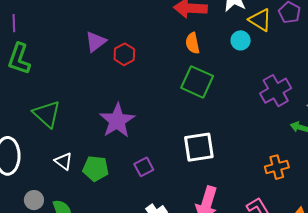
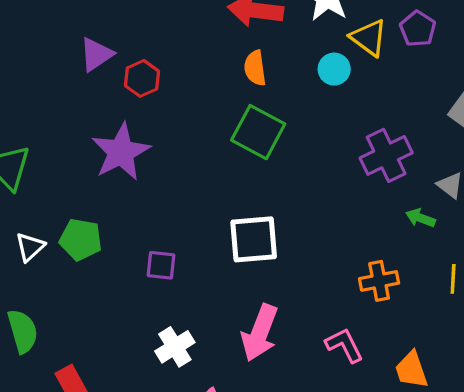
purple star: (117, 121) -> (121, 152), moved
white triangle: (64, 161) -> (30, 247), turned 36
purple square: (144, 167) -> (161, 265), turned 30
green pentagon: (96, 169) -> (81, 240), moved

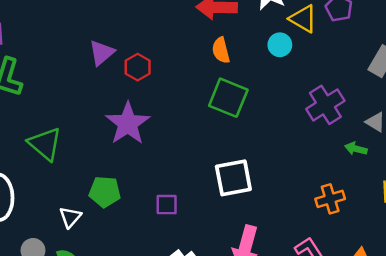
white triangle: (30, 247) -> (70, 217), moved

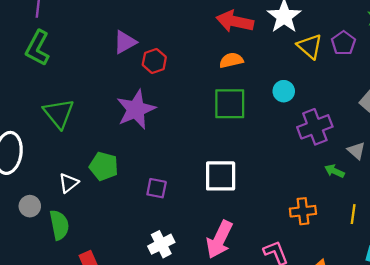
cyan circle: (280, 45) -> (284, 91), moved
orange semicircle: (221, 50) -> (231, 60), turned 80
green square: (228, 98) -> (230, 104), turned -33

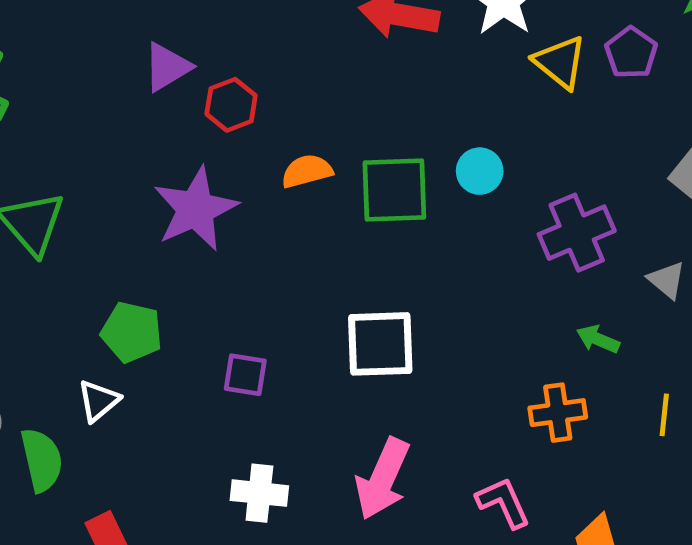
orange semicircle: (231, 60) -> (307, 171), moved
cyan circle: (284, 91) -> (480, 171), moved
green arrow: (334, 171) -> (598, 339), moved
white triangle: (69, 183) -> (98, 401), moved
white cross: (161, 244) -> (259, 493), turned 35

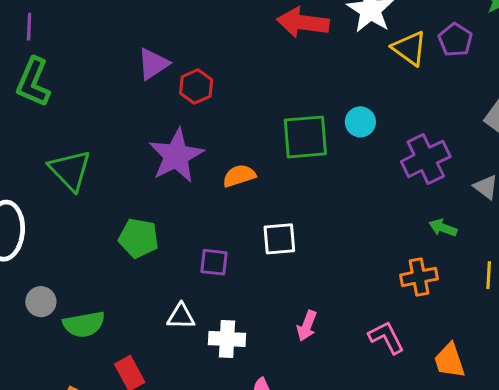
orange semicircle: (307, 171) -> (239, 176), moved
white square: (380, 344) -> (279, 239), moved, size x0.7
white triangle: (98, 401) -> (181, 316), moved, turned 44
green semicircle: (42, 460) -> (84, 324), turned 96
pink arrow: (383, 479) -> (307, 326), size x0.6

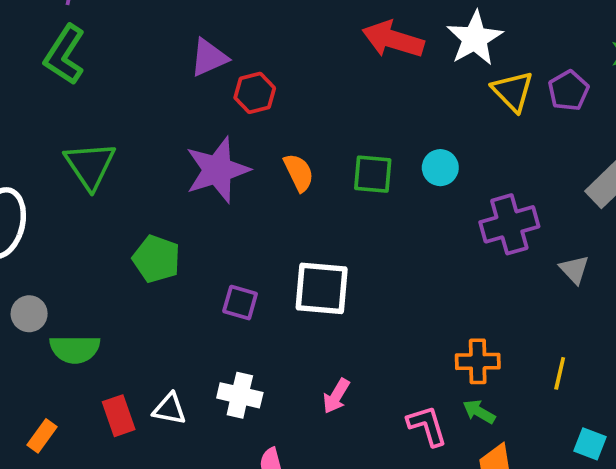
green square: (305, 137) -> (373, 174), size x0.7
orange semicircle: (239, 176) -> (299, 172), moved, turned 72
green arrow: (443, 228) -> (479, 412), moved
white square: (279, 239) -> (322, 288), size x1.4
white triangle: (181, 316) -> (170, 409), moved

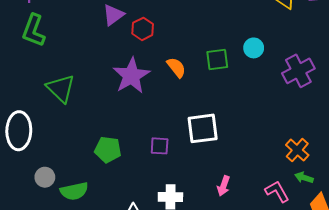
green pentagon: (156, 259) -> (108, 150), moved
orange cross: (478, 361) -> (297, 150), turned -35

